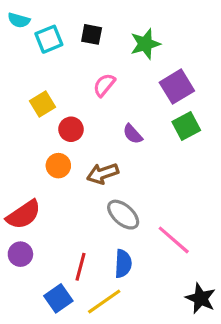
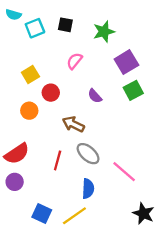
orange circle: (58, 166) -> (29, 111), moved
brown arrow: (103, 174) -> (73, 124), turned 45
red line: (80, 267) -> (58, 160), moved
blue square: (58, 298) -> (42, 214), turned -30

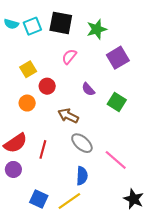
cyan semicircle: (13, 15) -> (11, 24), moved
black square: (65, 25) -> (61, 23), size x1.6
green square: (133, 90) -> (117, 102), moved, turned -30
red line: (58, 160) -> (43, 149), moved

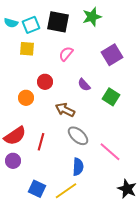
green star: (97, 29) -> (92, 17), moved
yellow square: (28, 69) -> (27, 49), moved, turned 35

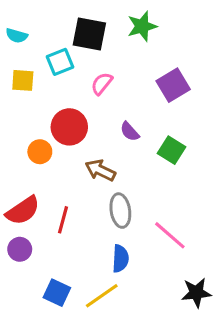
cyan square: (31, 25) -> (60, 62), moved
yellow square: (27, 49) -> (23, 80), moved
red circle: (45, 82) -> (69, 127), size x1.5
gray ellipse: (78, 136) -> (120, 211), turned 40
black star: (127, 189) -> (196, 293), turned -30

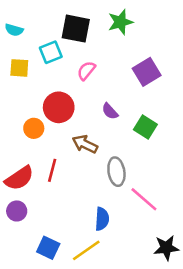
gray ellipse: (120, 211) -> (116, 172), moved
red line: (63, 220) -> (52, 170), moved

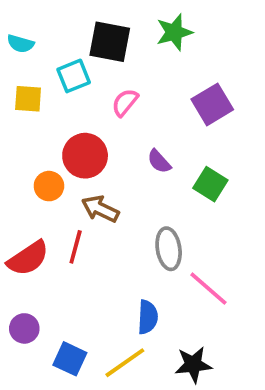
brown arrow: (85, 144) -> (100, 209), moved
purple circle: (17, 211) -> (24, 328), moved
black star: (166, 248) -> (193, 365), moved

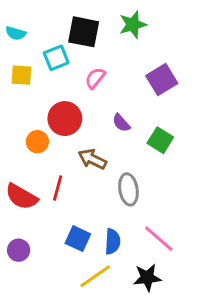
brown arrow: (100, 209) -> (92, 159), moved
red semicircle: (28, 258) -> (21, 197), turned 64
pink line: (208, 289) -> (159, 239), moved
blue square: (70, 359) -> (78, 239), moved

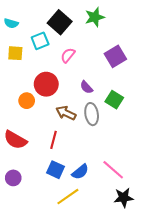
black square: (84, 32) -> (60, 22), turned 30
red line: (58, 188) -> (53, 140), moved
gray ellipse: (128, 189) -> (92, 114), moved
blue semicircle: (113, 241) -> (80, 172), turned 48
black star: (147, 278) -> (124, 198), moved

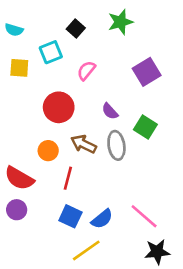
black square: (60, 22) -> (76, 29), size x0.6
orange circle: (27, 101) -> (48, 151), moved
purple circle: (13, 178) -> (17, 210), moved

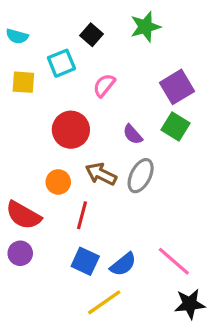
green square: (145, 127) -> (175, 127), moved
gray ellipse: (116, 145) -> (141, 176), turned 36

